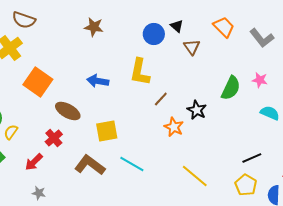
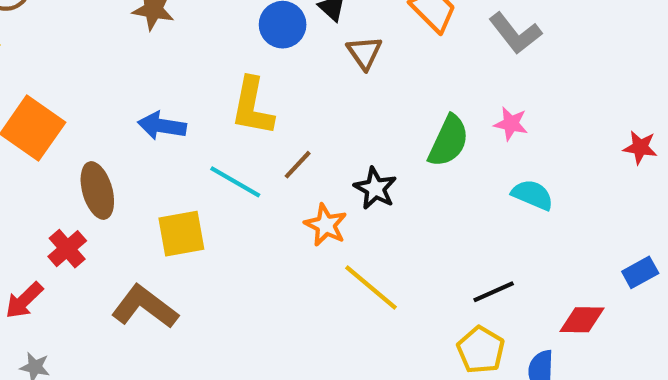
brown ellipse: (68, 111) -> (97, 190), turned 45
cyan line: (132, 164) -> (235, 182), moved
yellow line: (195, 176) -> (371, 287), moved

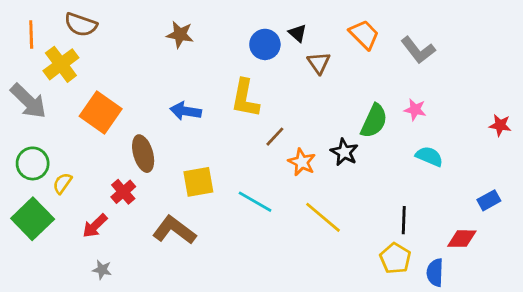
cyan line: (235, 182) -> (255, 202), moved
black star: (375, 188) -> (344, 152), moved
orange star: (326, 225) -> (302, 162), moved
blue rectangle: (640, 272) -> (489, 200), moved
black line: (494, 292) -> (404, 220), turned -64

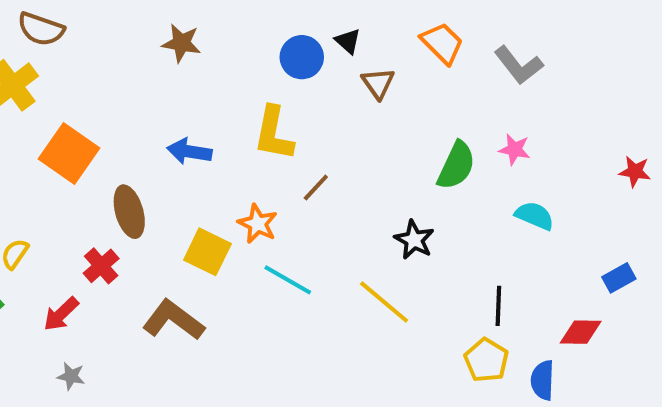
black star: (344, 152) -> (414, 240), moved
orange star: (302, 162) -> (258, 224), moved
yellow square: (198, 182) -> (207, 252), turned 36

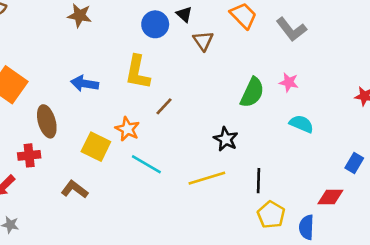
red cross: (101, 266) -> (29, 155), turned 35
blue rectangle: (619, 278) -> (354, 163), turned -30
yellow line: (384, 302) -> (207, 178), turned -57
black line: (498, 306) -> (259, 181), moved
brown L-shape: (173, 320) -> (75, 189), size x0.7

